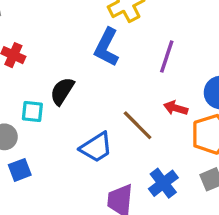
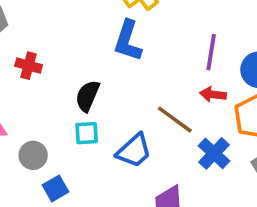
purple line: (167, 57) -> (211, 52), moved
cyan square: (32, 111) -> (87, 133), moved
blue cross: (163, 183) -> (214, 153), moved

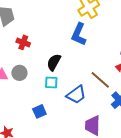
gray circle: (33, 155) -> (19, 73), moved
blue square: (56, 188) -> (39, 111), moved

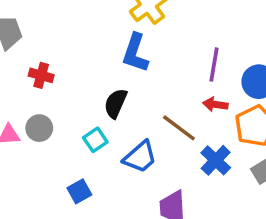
black semicircle: (54, 62) -> (116, 103), moved
cyan square: (51, 82) -> (95, 140), turned -32

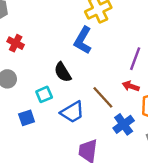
black semicircle: (116, 103) -> (63, 72), turned -66
blue square: (79, 191) -> (27, 118), moved

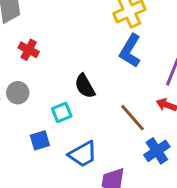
blue L-shape: (83, 40) -> (130, 51), moved
blue trapezoid: (72, 112) -> (83, 154), moved

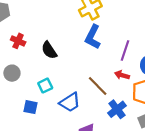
black semicircle: (85, 86) -> (49, 50), moved
blue square: (40, 140) -> (30, 107), turned 32
blue trapezoid: (83, 154) -> (70, 102), moved

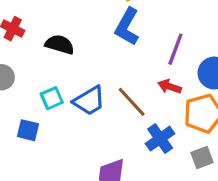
black semicircle: (49, 50) -> (60, 44), turned 138
blue trapezoid: (70, 102) -> (89, 101), moved

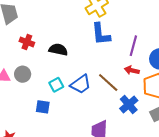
blue L-shape: (127, 27) -> (101, 34), turned -30

